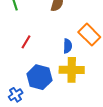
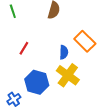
yellow cross: (72, 70) -> (68, 75), turned 35

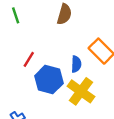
blue hexagon: (37, 82) -> (49, 80), moved

